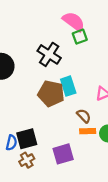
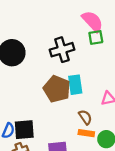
black cross: (49, 54) -> (62, 50), turned 30

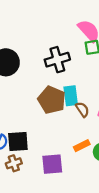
brown semicircle: (85, 117) -> (82, 109), moved
orange rectangle: (86, 133) -> (82, 146), turned -35

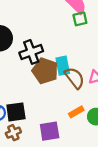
black cross: (57, 60) -> (31, 52), moved
brown semicircle: (82, 109) -> (75, 78), size x1.5

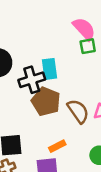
cyan rectangle: (63, 66) -> (50, 69), moved
orange rectangle: (76, 112) -> (57, 146), moved

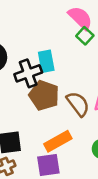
green square: (88, 46) -> (85, 36), turned -35
orange rectangle: (57, 146) -> (58, 141), size x1.5

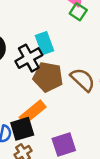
orange rectangle: (58, 141) -> (33, 112), moved

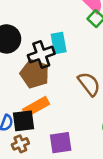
brown pentagon: (48, 77) -> (35, 74), moved

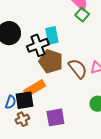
brown pentagon: (35, 74) -> (51, 61), moved

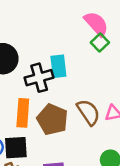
brown pentagon: (51, 61) -> (52, 119), moved
orange rectangle: (35, 88) -> (23, 113), moved, turned -60

